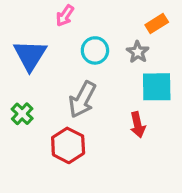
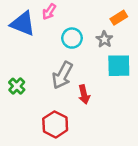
blue triangle: (30, 55) -> (23, 24), moved, turned -40
red arrow: (138, 125) -> (84, 94), moved
red hexagon: (68, 145) -> (55, 124), moved

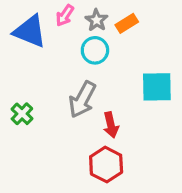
orange rectangle: (119, 18) -> (127, 23), moved
gray star: (104, 39) -> (97, 20), moved
red hexagon: (55, 124) -> (106, 165), moved

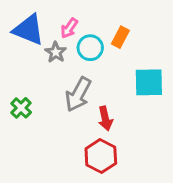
pink arrow: (65, 15) -> (69, 28), moved
gray star: (97, 20) -> (56, 52), moved
orange rectangle: (127, 23) -> (120, 37), moved, turned -30

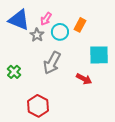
red arrow: (105, 118) -> (84, 79), moved, turned -49
red hexagon: (101, 156) -> (38, 106), moved

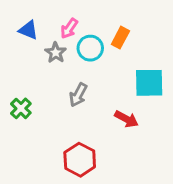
blue triangle: (19, 20) -> (28, 30), size x0.6
gray arrow: (52, 63) -> (78, 95), size x0.7
red hexagon: (38, 106) -> (80, 160), moved

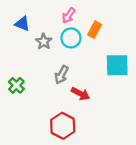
pink arrow: (69, 28) -> (69, 15), moved
red arrow: (126, 119) -> (80, 94), moved

